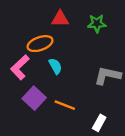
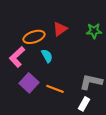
red triangle: (60, 19) -> (60, 29), moved, turned -35
green star: (97, 23) -> (94, 31), moved
gray L-shape: (107, 76) -> (91, 82), moved

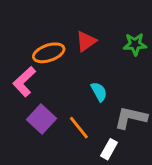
cyan semicircle: (47, 56) -> (99, 92), moved
orange line: (55, 89) -> (79, 128), turned 30
white rectangle: (84, 104) -> (109, 149), moved

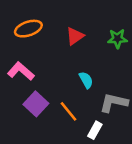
orange ellipse: (49, 53) -> (28, 29), moved
pink L-shape: (24, 82) -> (21, 71), turned 84

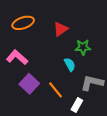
green star: (117, 39) -> (83, 47), moved

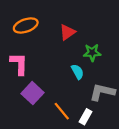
pink L-shape: (17, 57) -> (19, 64), turned 50
orange line: (56, 90) -> (62, 111), moved

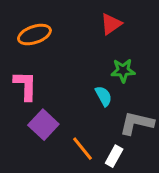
red triangle: (67, 32) -> (111, 24), moved

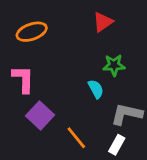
white rectangle: (114, 156) -> (117, 145), moved

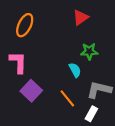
orange ellipse: (32, 32) -> (25, 25), turned -45
orange line: (76, 138) -> (67, 98), moved

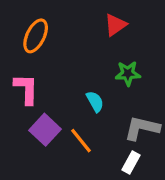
cyan semicircle: (75, 70) -> (95, 102), moved
orange line: (67, 98) -> (81, 141), moved

